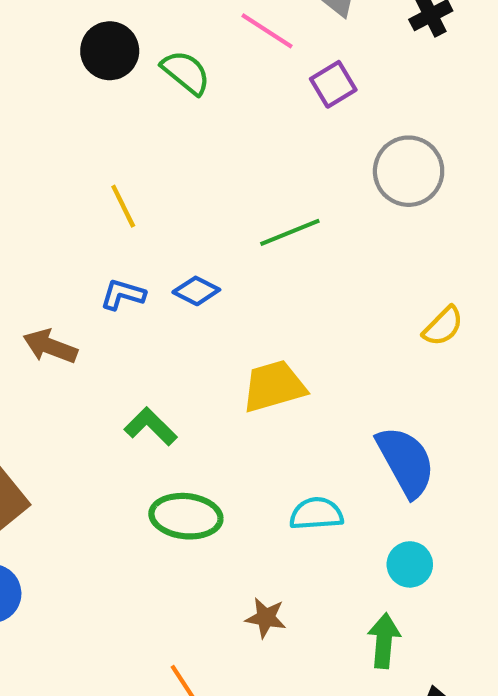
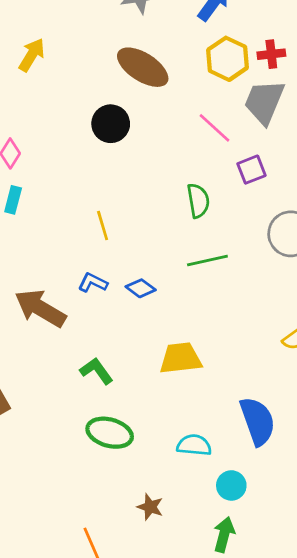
green semicircle: (186, 72) -> (198, 201), moved, turned 32
brown arrow: (50, 346) -> (40, 308), size x1.5
cyan circle: (410, 564) -> (231, 485), moved

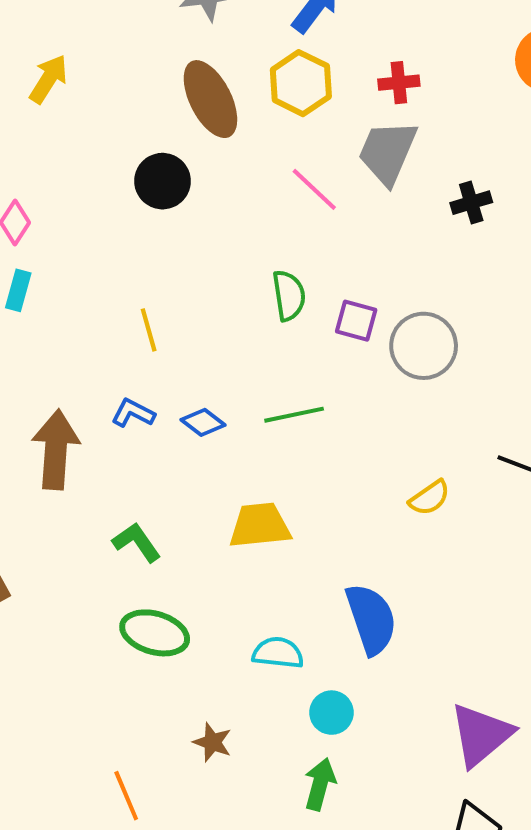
yellow hexagon: (227, 59) -> (301, 83), moved
brown ellipse: (143, 67) -> (210, 99), turned 30
purple square: (252, 170) -> (356, 321), moved, turned 36
green line: (207, 261) -> (294, 415), moved
brown arrow: (40, 308) -> (56, 450), turned 63

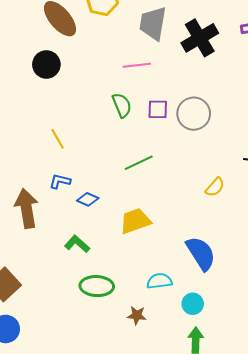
pink line: (314, 189) -> (137, 65), moved, turned -36
black cross: (471, 203) -> (200, 38), size x1.8
blue diamond: (203, 422) -> (88, 199), moved
brown star: (212, 742) -> (137, 315), moved

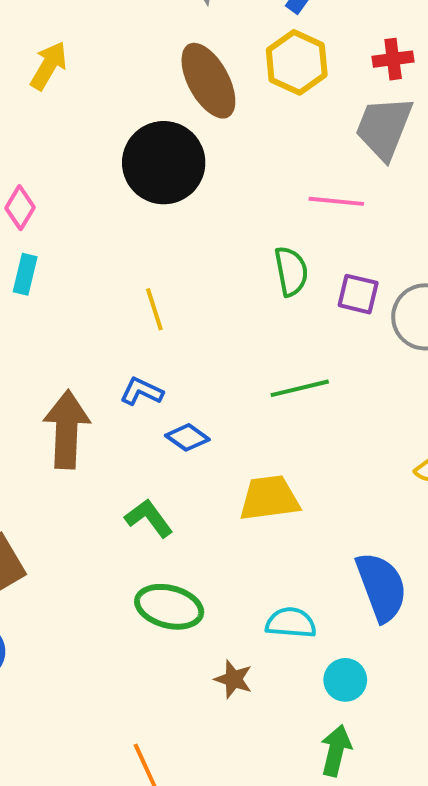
black circle: (46, 64) -> (164, 163), size x1.5

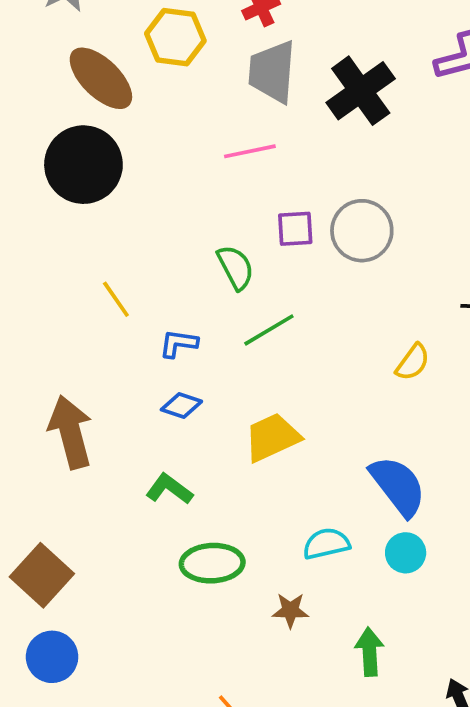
green semicircle: (291, 271) -> (236, 267), moved
blue L-shape: (142, 391) -> (178, 343), moved
cyan circle: (345, 680) -> (406, 553), moved
green arrow: (336, 751) -> (369, 652), moved

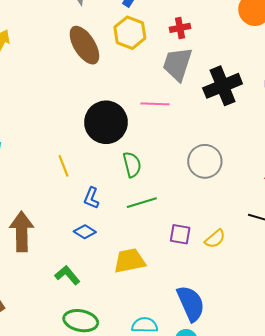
black circle: (83, 165) -> (106, 122), moved
purple square: (295, 229) -> (180, 234), moved
blue L-shape: (178, 343) -> (91, 198), turned -90

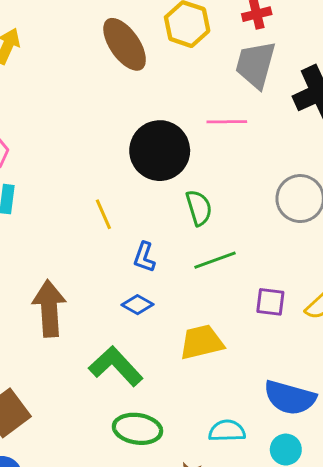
green L-shape: (67, 275) -> (116, 366), size x1.5
blue semicircle: (191, 303) -> (290, 398), turned 132

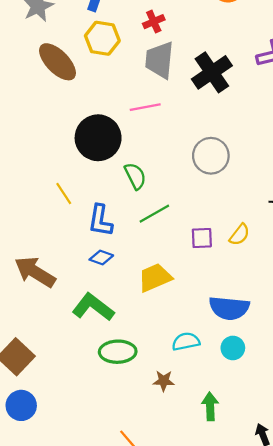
blue L-shape: (144, 257) -> (100, 221), size x1.4
brown arrow: (49, 308) -> (35, 272), turned -45

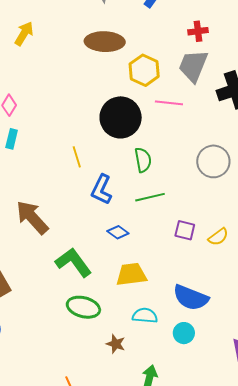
yellow hexagon: (102, 38) -> (144, 70), moved
brown ellipse: (57, 62) -> (105, 42), turned -60
blue diamond: (101, 258) -> (118, 232), moved
yellow trapezoid: (155, 278) -> (131, 274), moved

